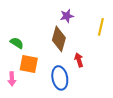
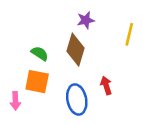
green semicircle: (17, 43) -> (40, 53), moved
red arrow: (79, 60) -> (106, 85), moved

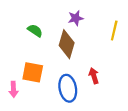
green semicircle: (40, 53) -> (35, 31), moved

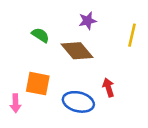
brown diamond: (67, 44) -> (77, 51), turned -56
blue ellipse: (68, 88) -> (78, 102), turned -65

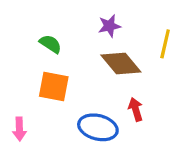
brown diamond: (77, 51) -> (121, 64), moved
orange square: (38, 84) -> (54, 86), moved

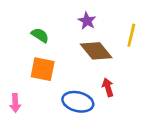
purple star: (109, 26) -> (87, 21), turned -30

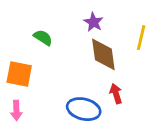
brown diamond: (96, 51) -> (103, 54), turned 32
orange square: (43, 69) -> (19, 74), moved

